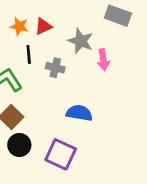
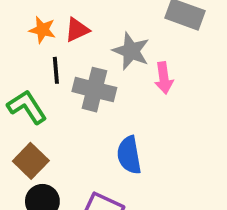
gray cross: (55, 68) -> (94, 90), size x1.5
blue semicircle: (79, 113) -> (129, 155), turned -110

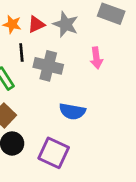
gray star: (131, 51) -> (66, 24), moved
blue semicircle: (129, 155) -> (72, 111), turned -70

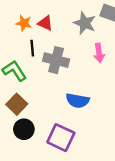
red triangle: (36, 24) -> (45, 23), turned 49
gray star: (66, 24) -> (85, 23), moved

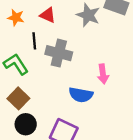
orange star: (24, 23) -> (16, 18), moved
pink arrow: (99, 53) -> (103, 74), moved

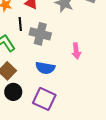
blue semicircle: (81, 95) -> (45, 68), moved

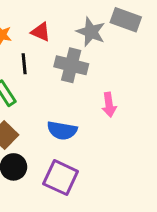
gray cross: (40, 34) -> (71, 65), moved

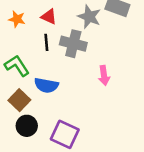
black line: (24, 64) -> (46, 42), moved
blue semicircle: (62, 130) -> (46, 85), moved

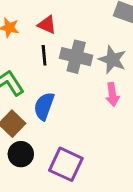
gray star: (89, 17) -> (112, 60), moved
blue semicircle: (46, 85) -> (44, 106), turned 100

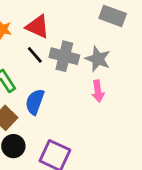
red triangle: (47, 25) -> (38, 27), size x1.4
black line: (44, 55) -> (35, 55), turned -36

